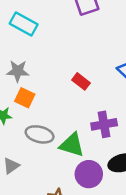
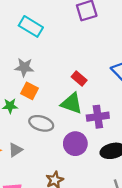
green triangle: (72, 145) -> (72, 103), moved
purple circle: (89, 174) -> (75, 144), moved

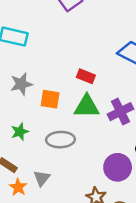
orange square: (29, 91) -> (50, 99), moved
purple circle: (75, 144) -> (118, 167), moved

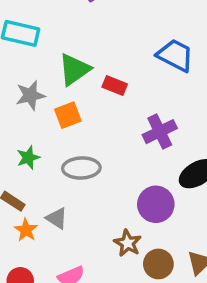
orange square: (50, 99) -> (68, 115), turned -30
green triangle: (87, 106) -> (74, 70), moved, turned -36
gray triangle: (42, 178) -> (57, 218), turned -36

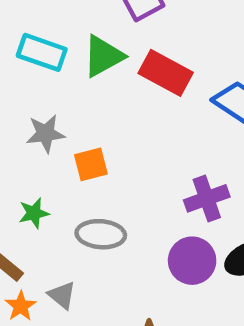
green triangle: (74, 70) -> (103, 56), moved
red rectangle: (115, 85) -> (166, 73), moved, size x1.6
purple circle: (156, 204) -> (192, 261), moved

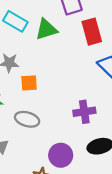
red rectangle: (166, 73) -> (92, 32), moved, turned 35
purple circle: (192, 261) -> (61, 155), moved

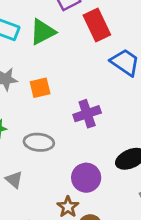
orange square: (29, 83) -> (40, 88), moved
purple cross: (84, 112) -> (87, 114), moved

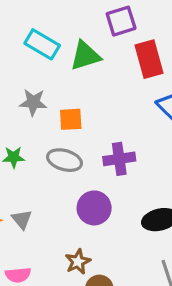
gray ellipse: (39, 142) -> (64, 160), moved
purple circle: (86, 178) -> (94, 208), moved

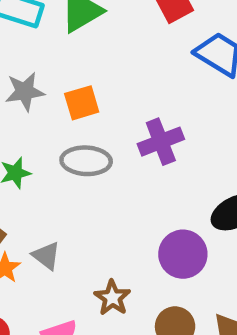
purple circle: (94, 208) -> (183, 254), moved
brown star: (78, 262) -> (112, 298), moved

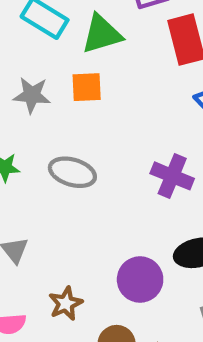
orange square: (82, 103) -> (87, 87), moved
purple cross: (161, 142) -> (172, 176), moved, turned 30

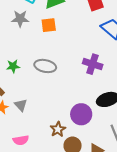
gray star: (32, 95) -> (20, 19), moved
brown star: (66, 303) -> (58, 129), moved

